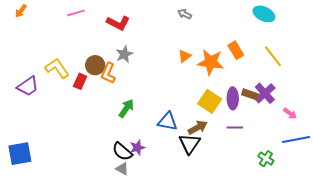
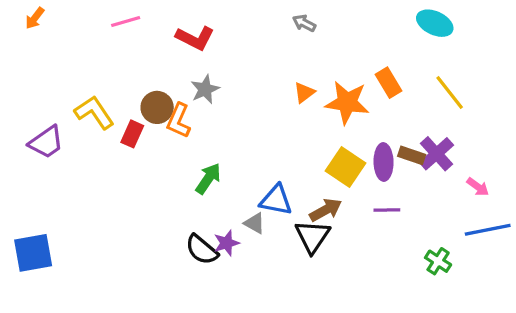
gray triangle: (122, 169) -> (255, 223), moved

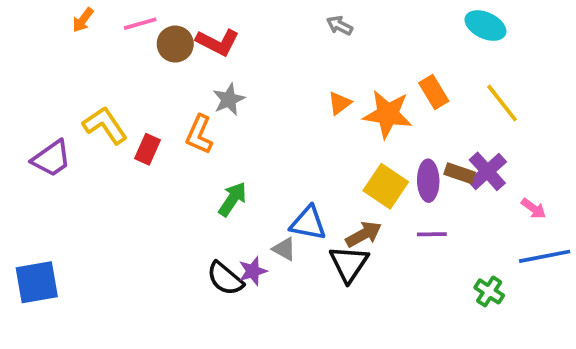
orange arrow: (35, 18) -> (83, 20), moved
brown circle: (157, 107) -> (175, 44), moved

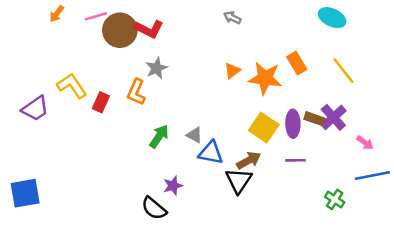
brown circle: (175, 44) -> (120, 30), size x1.4
gray triangle: (284, 249) -> (194, 135), moved
black semicircle: (225, 279) -> (154, 208), moved

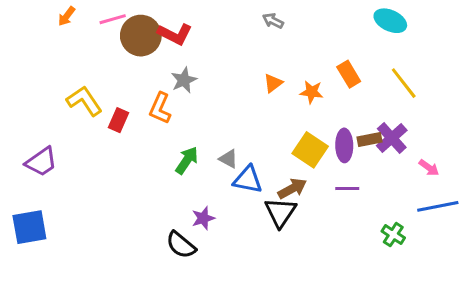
orange star: (265, 78) -> (312, 92), size x0.6
purple trapezoid: (35, 109) -> (41, 162), moved
brown rectangle: (314, 119) -> (370, 140), turned -30

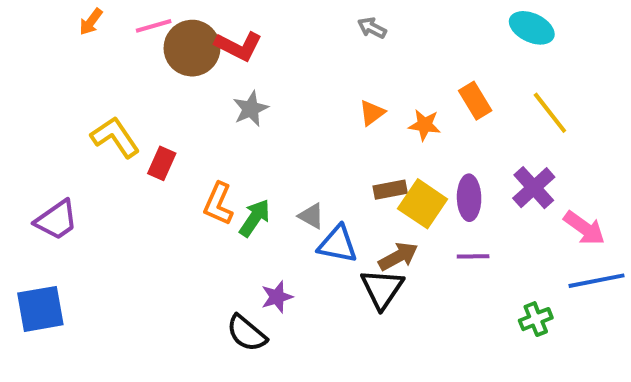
orange L-shape: (160, 108) -> (218, 204), moved
brown rectangle: (370, 140) -> (390, 190), moved
pink arrow: (429, 168) -> (584, 228), size x1.5
green cross: (393, 235) -> (536, 319), turned 35

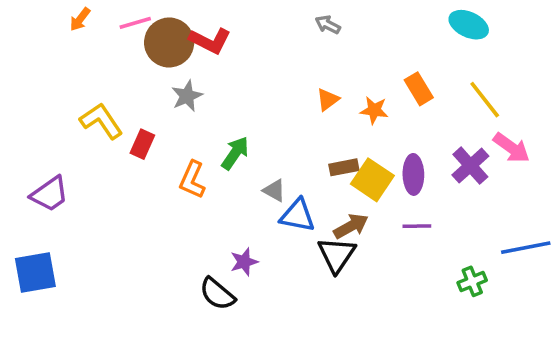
gray star: (251, 109) -> (187, 96), moved
green arrow: (255, 218) -> (235, 153), moved
pink arrow: (584, 228) -> (511, 148), moved

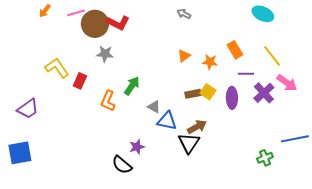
gray star: (187, 96) -> (105, 54), turned 30
yellow square: (372, 180) -> (208, 92), moved, size x0.7
purple line: (417, 226) -> (246, 74), moved

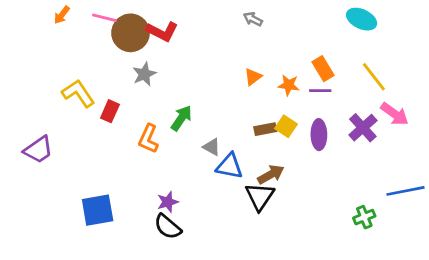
pink line: (76, 13) -> (104, 18), turned 30
gray star: (105, 54) -> (144, 74), turned -30
purple line: (246, 74) -> (320, 91), moved
purple star: (137, 147) -> (168, 202), moved
blue square: (20, 153) -> (98, 210), moved

